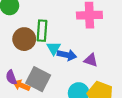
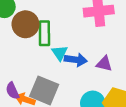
brown circle: (24, 39) -> (25, 24), moved

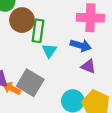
blue arrow: (76, 60) -> (81, 45), moved

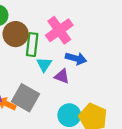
pink cross: (90, 18) -> (59, 30), moved, turned -36
purple triangle: (88, 66) -> (62, 76), moved

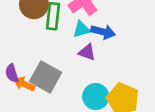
cyan triangle: (44, 65) -> (81, 29), moved, turned 42

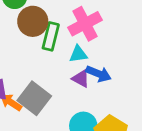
blue arrow: (103, 32) -> (98, 74), moved

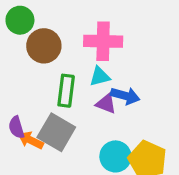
pink cross: (85, 24) -> (103, 41), turned 36
green rectangle: (51, 36) -> (66, 91), moved

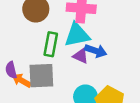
cyan triangle: (100, 76) -> (77, 35), size x1.6
gray square: (56, 132) -> (41, 76), turned -36

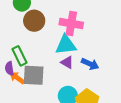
green rectangle: (51, 44) -> (20, 56), moved, turned -42
blue arrow: (96, 51) -> (90, 64), moved

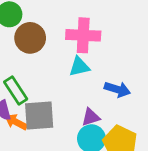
cyan triangle: (66, 45) -> (79, 67), size x0.7
purple triangle: (67, 62) -> (91, 117), moved, turned -40

